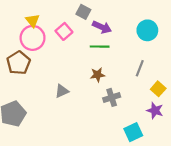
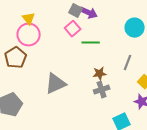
purple arrow: (102, 27) -> (89, 13), moved
pink square: (64, 31) -> (73, 29), moved
brown star: (98, 75) -> (100, 74), moved
gray triangle: (62, 91) -> (56, 84), size x1.6

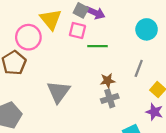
yellow triangle: (29, 19) -> (51, 19), moved, size x1.5
pink square: (73, 29) -> (77, 31), turned -35
gray triangle: (56, 84) -> (58, 92), turned -30

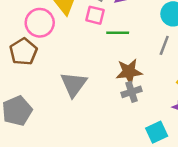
gray line: (139, 68) -> (164, 45), moved
brown star: (108, 81) -> (129, 72), size x1.5

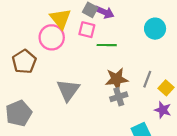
pink circle: (40, 23) -> (52, 37), moved
gray line: (164, 45) -> (147, 79), moved

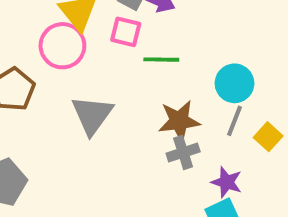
cyan circle: (155, 29) -> (234, 83), moved
gray triangle: (68, 90) -> (92, 115), moved
purple star: (163, 110) -> (227, 182), moved

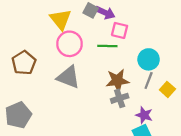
pink square: (126, 32) -> (120, 30), moved
pink circle: (62, 46) -> (69, 44), moved
gray triangle: (92, 115) -> (68, 77), turned -45

